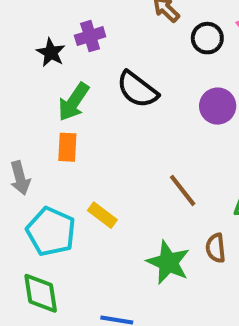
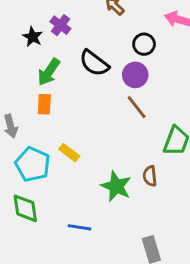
purple cross: (90, 36) -> (60, 25), turned -36
black circle: (207, 38) -> (144, 44), moved
purple circle: (218, 106) -> (135, 75), moved
brown line: (183, 190) -> (137, 107), moved

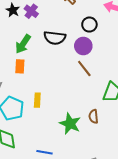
black star: (33, 37) -> (13, 10), moved
black semicircle: (94, 63) -> (55, 38), turned -30
yellow rectangle: (69, 153) -> (37, 100), turned 56

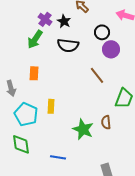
black star: (13, 10) -> (64, 21), moved
green arrow: (23, 44) -> (35, 39), moved
purple circle: (83, 46) -> (111, 49), moved

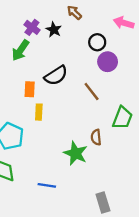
black semicircle: (68, 45) -> (56, 75), moved, turned -40
orange rectangle: (34, 73) -> (30, 89), moved
yellow rectangle: (51, 106) -> (39, 112), moved
brown semicircle: (106, 122) -> (96, 137), moved

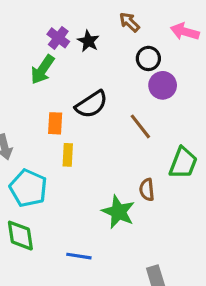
brown arrow: (74, 12) -> (129, 22), moved

